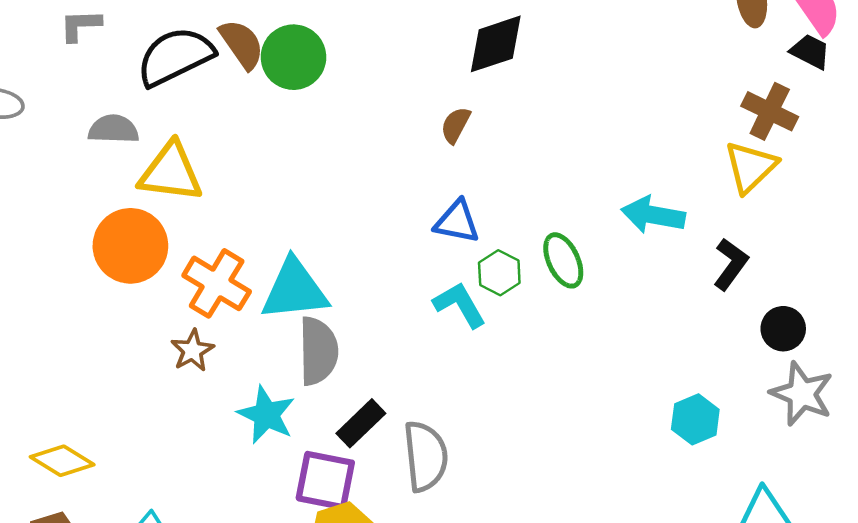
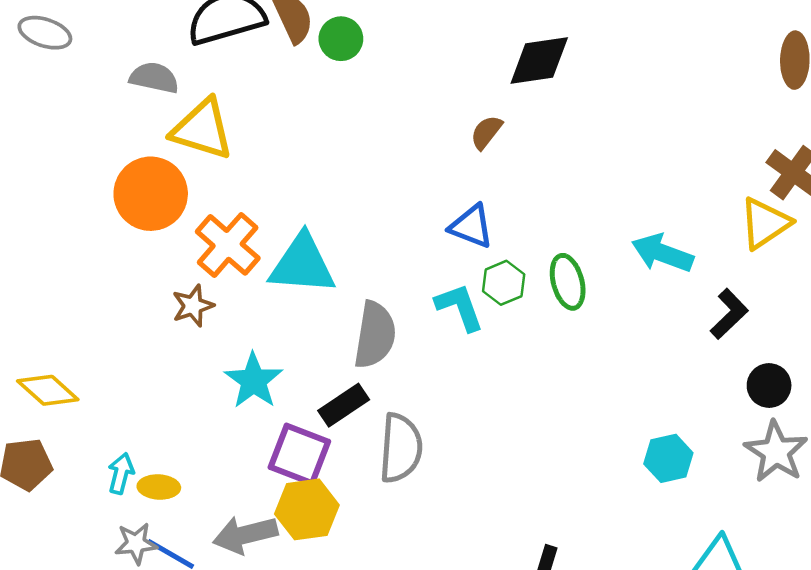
green circle: (293, 57) -> (341, 39), size x0.7
gray semicircle: (318, 351) -> (375, 335), moved

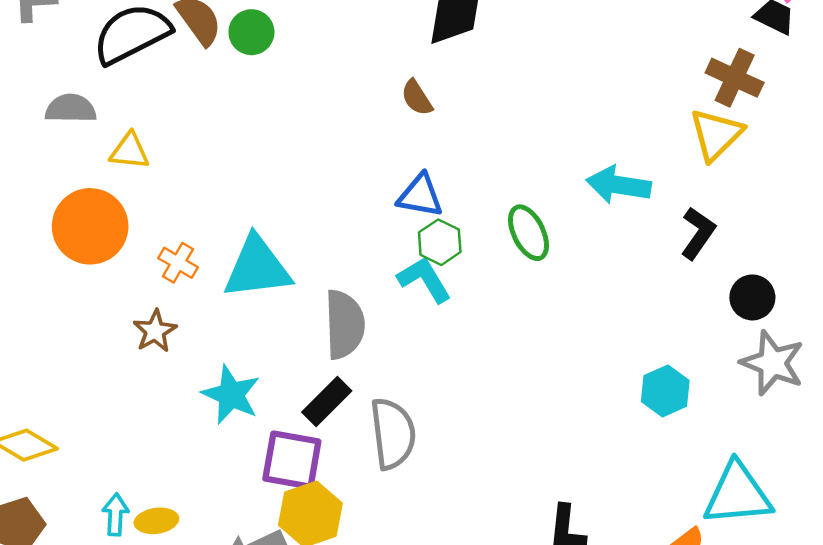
yellow triangle: (202, 129) -> (130, 151), size x0.6
brown semicircle: (486, 132) -> (417, 98), turned -60
orange cross: (228, 245) -> (178, 263), size x0.6
green hexagon: (504, 283) -> (440, 242), moved

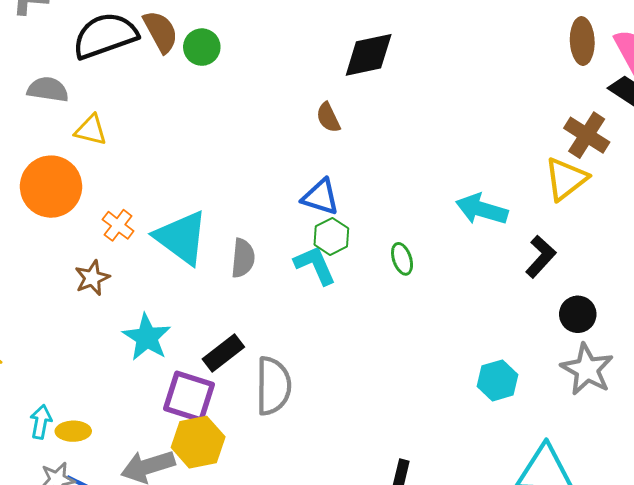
green ellipse: (529, 233) -> (402, 259), moved, size x0.7
cyan triangle: (257, 268) -> (181, 238), turned 36
gray semicircle: (344, 324) -> (243, 258), moved, size x0.7

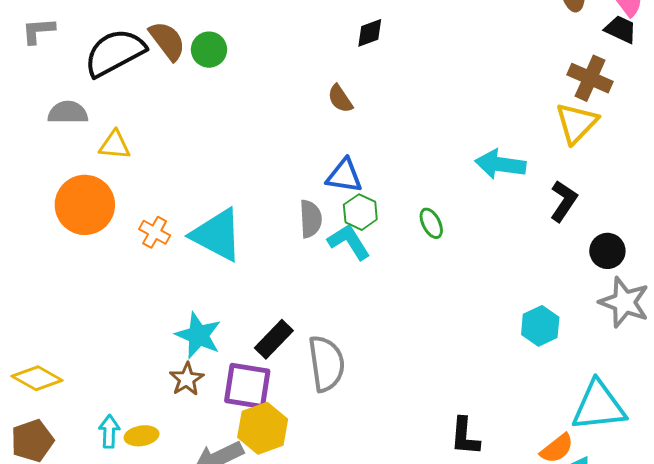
black diamond: (369, 55) -> (370, 33), size x0.6
gray semicircle: (243, 258) -> (311, 219), moved
brown star: (92, 278) -> (187, 379), moved

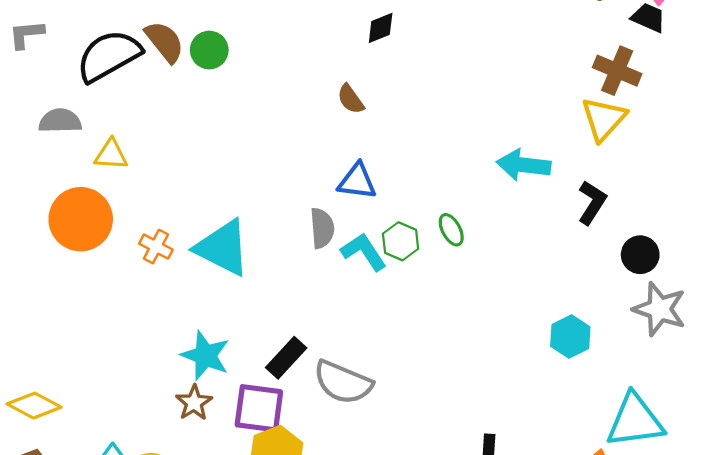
green hexagon: (360, 212) -> (401, 241), moved
gray semicircle: (326, 364) -> (343, 382), turned 122

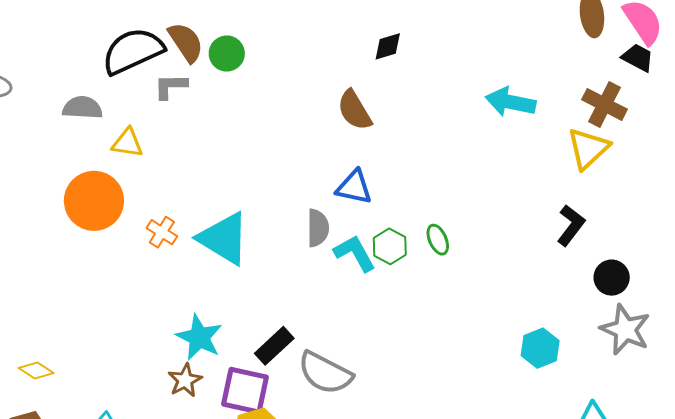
gray L-shape: (26, 34) -> (171, 86), moved
brown semicircle: (351, 99) -> (354, 110), size x1.4
cyan arrow: (523, 165) -> (511, 102), moved
yellow diamond: (34, 406) -> (36, 371), size x0.7

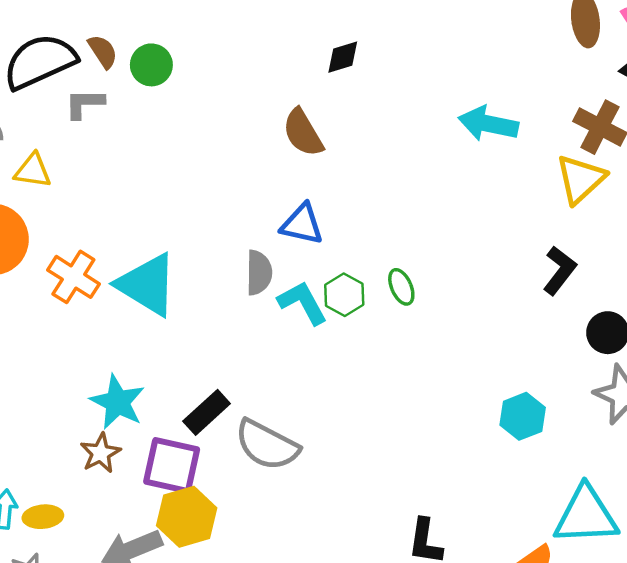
brown semicircle: (186, 42) -> (103, 51), size x0.7
orange cross: (162, 232) -> (73, 277), size x1.4

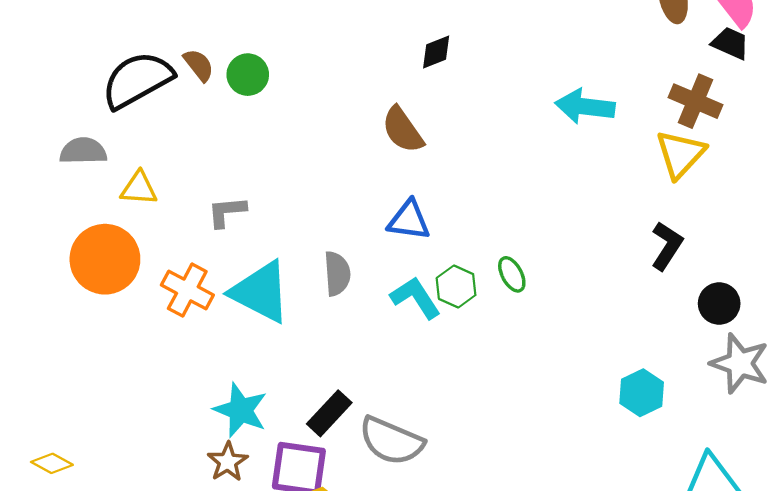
gray L-shape: (84, 104) -> (227, 212), moved
gray semicircle: (259, 273) -> (337, 274), moved

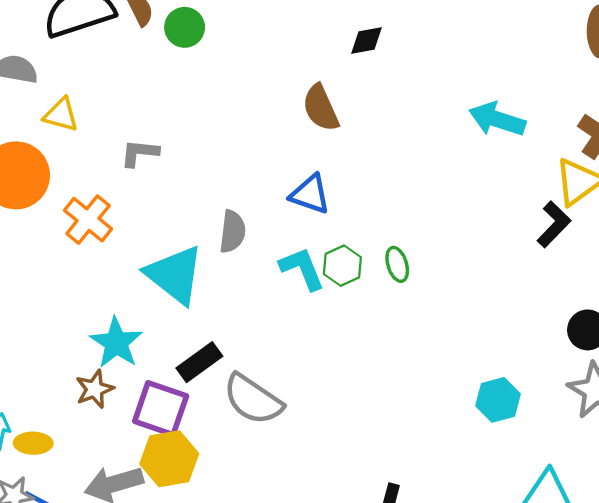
black L-shape: (667, 246) -> (554, 224), moved
cyan triangle: (261, 292) -> (175, 275), moved

